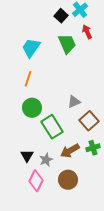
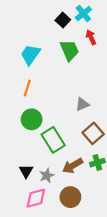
gray triangle: (74, 102) -> (82, 104), moved
pink diamond: (36, 181) -> (36, 198), turned 50

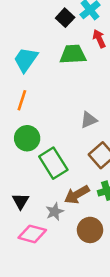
green trapezoid: (69, 50) -> (73, 54), turned -70
gray star: (47, 175) -> (55, 212), moved
brown circle: (70, 197) -> (90, 230), moved
pink diamond: (36, 198) -> (32, 234), turned 30

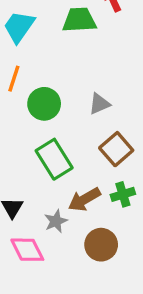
green circle: (27, 138) -> (44, 104), moved
pink diamond: (32, 234) -> (27, 250), turned 48

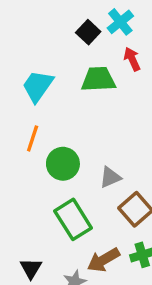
gray triangle: (99, 104) -> (110, 177), moved

